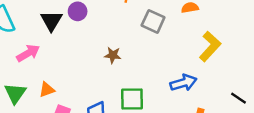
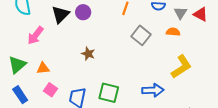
pink arrow: (28, 53) -> (35, 35), turned 144
brown star: (113, 55) -> (88, 54), moved

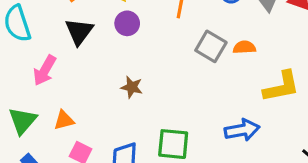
purple circle: (83, 12) -> (127, 23), moved
orange semicircle: (173, 32) -> (244, 47), moved
yellow L-shape: (181, 67) -> (281, 87), turned 30

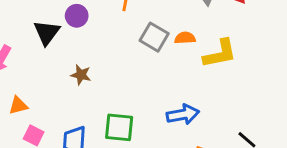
black triangle: (79, 32) -> (47, 33), moved
yellow L-shape: (281, 87) -> (220, 54), moved

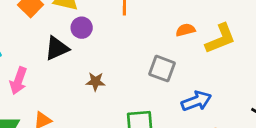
black triangle: (47, 33) -> (57, 48), turned 40
gray square: (154, 37) -> (162, 69), moved

